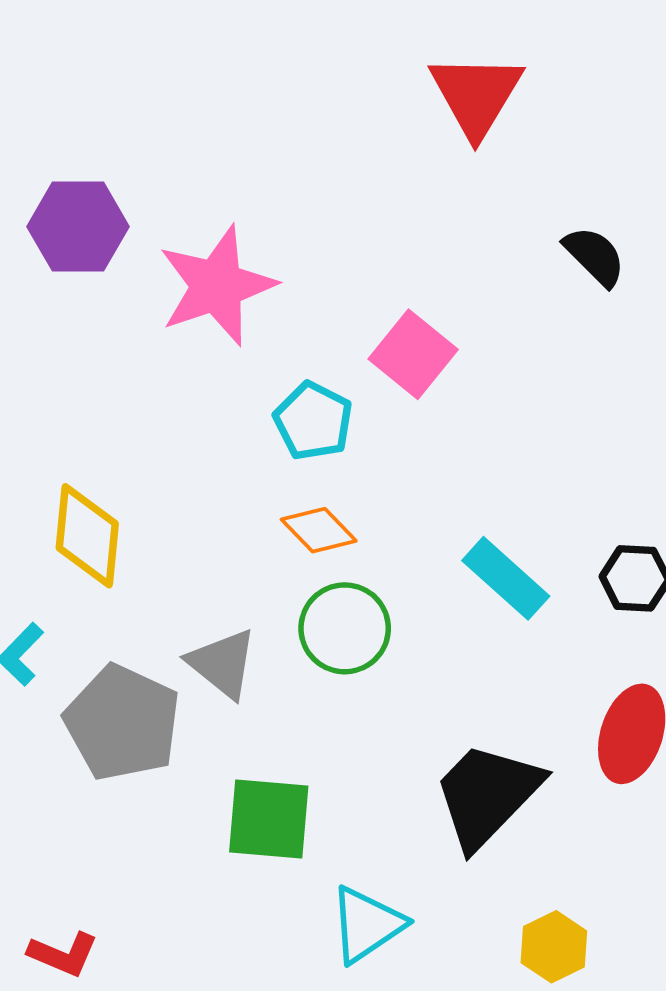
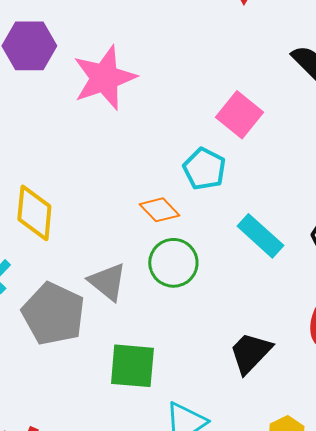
pink square: (413, 354) -> (239, 115), moved
cyan pentagon: (313, 421) -> (204, 169), moved
black trapezoid: (487, 795) -> (250, 353), size x0.7

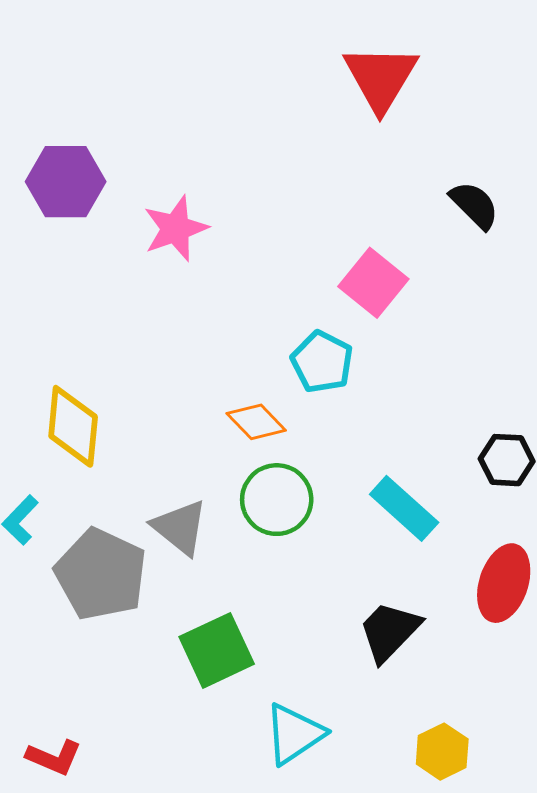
pink star: (104, 78) -> (176, 229), size x0.7
cyan rectangle: (260, 236) -> (404, 508), moved
green square: (132, 366) -> (217, 650), turned -30

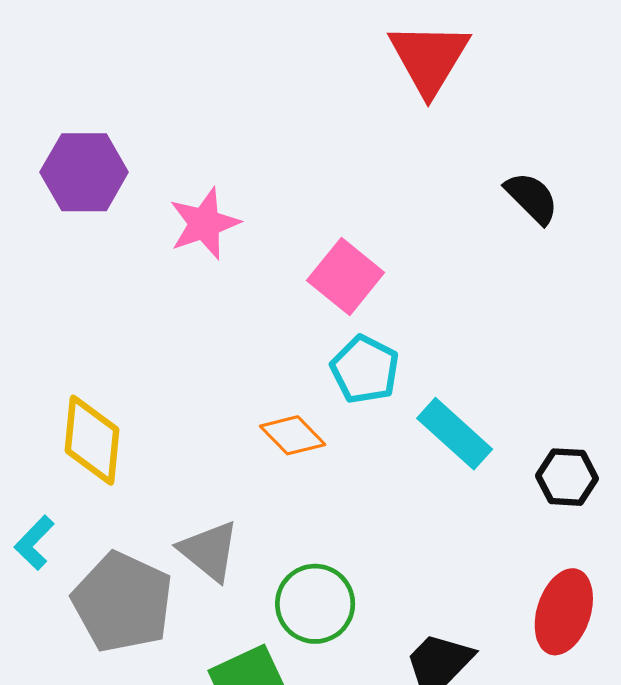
pink square: (373, 283) -> (346, 276), moved
green circle: (277, 500) -> (315, 604), moved
cyan rectangle: (404, 508) -> (455, 434), moved

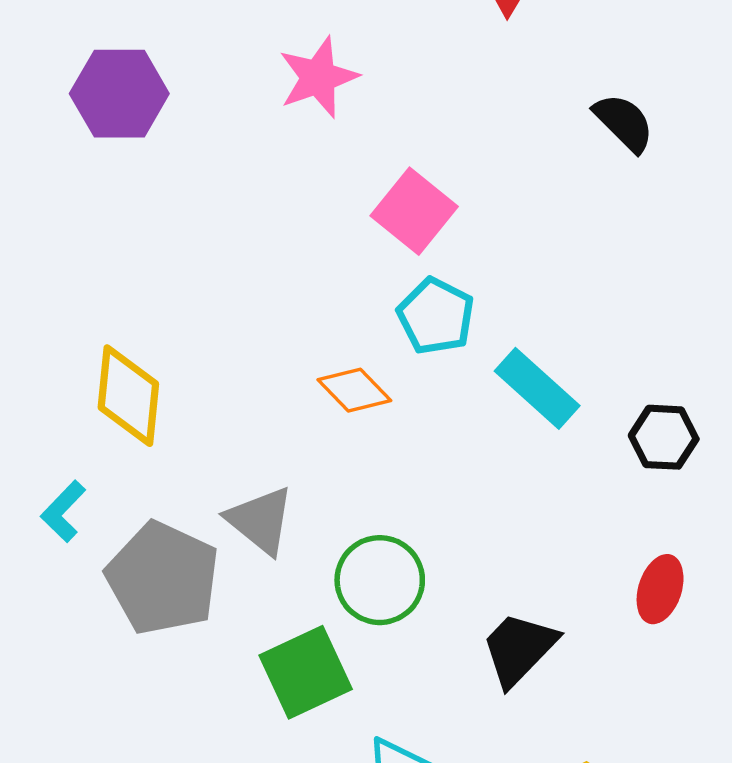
pink star: (204, 224) -> (318, 77), moved
red ellipse: (564, 612) -> (660, 589), size x0.7

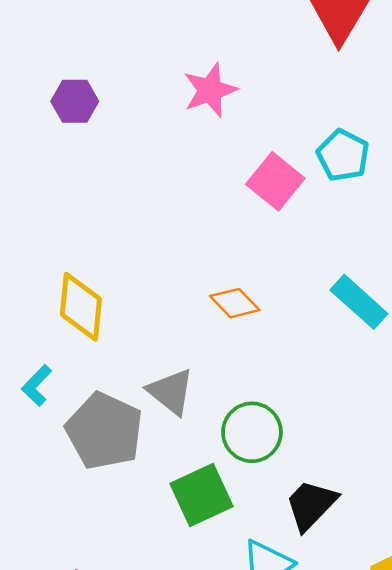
purple hexagon: (119, 94) -> (75, 101), size x0.7
cyan pentagon: (436, 316) -> (343, 155), moved
black trapezoid: (519, 649) -> (311, 505), moved

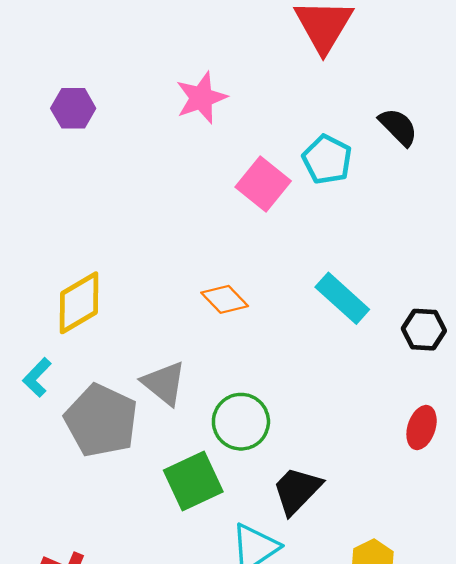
yellow diamond: (81, 307) -> (79, 303), turned 54

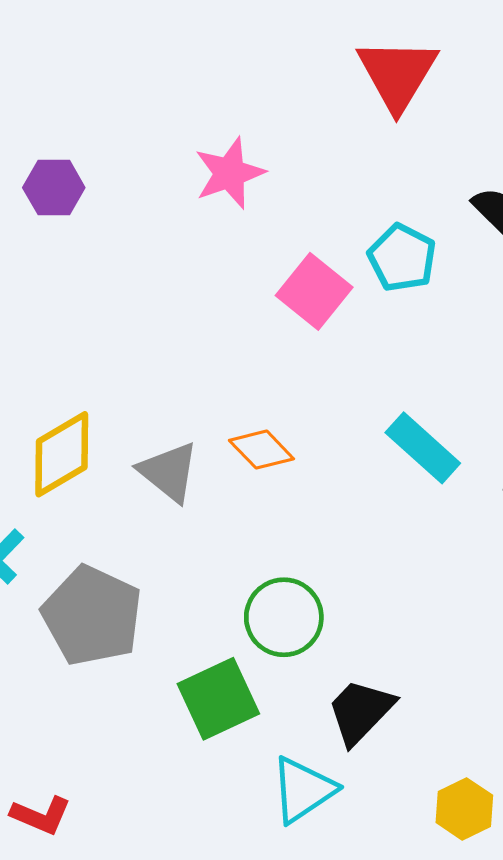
gray triangle: (164, 383) -> (169, 472), moved

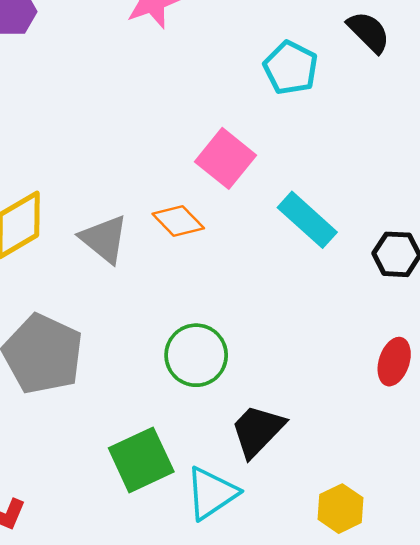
pink square: (314, 291) -> (226, 158), moved
green square: (218, 699) -> (141, 460), moved

